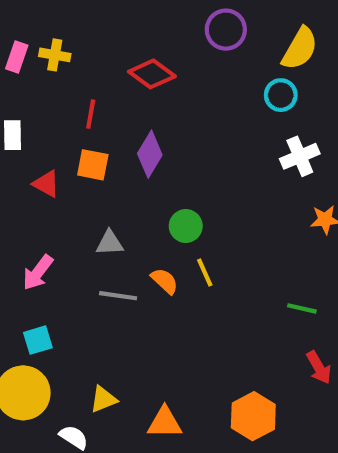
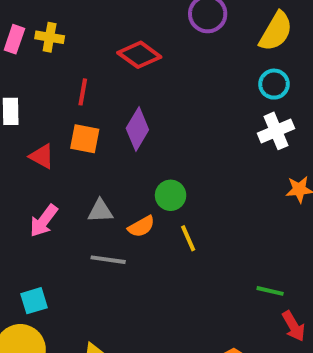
cyan circle: (281, 95) -> (274, 84), moved
pink arrow: (38, 272) -> (44, 221), moved
orange semicircle: (165, 281) -> (141, 227), moved, turned 108
green line: (302, 308) -> (270, 291), moved

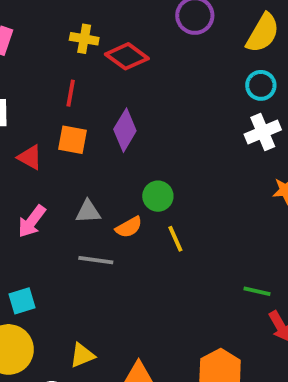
yellow cross: (50, 37) -> (84, 39), moved

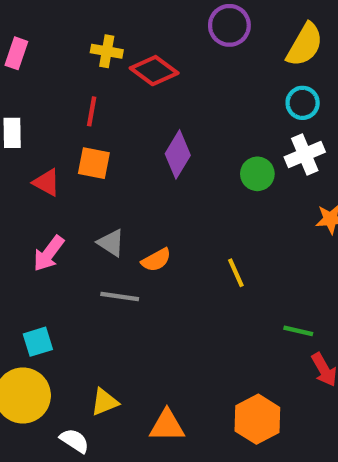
purple diamond: (125, 130) -> (178, 154), moved
green circle: (158, 196) -> (257, 174), moved
gray triangle: (88, 212) -> (111, 243), turned 36
yellow line: (175, 239) -> (236, 273), moved

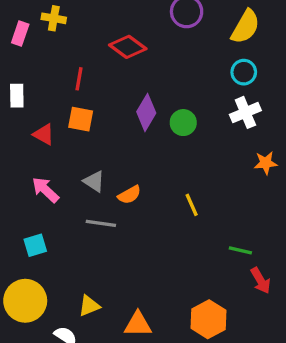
yellow cross: (107, 51) -> (54, 18), moved
green circle: (257, 174) -> (183, 123), moved
pink arrow: (49, 253) -> (45, 190), turned 96
cyan square: (38, 342) -> (35, 245), moved

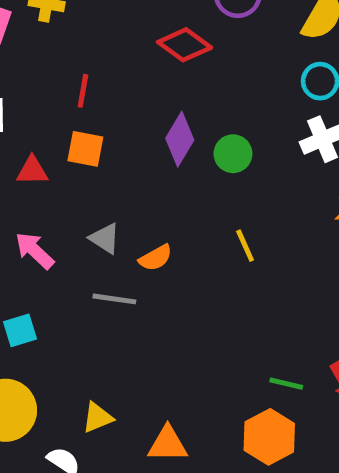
red diamond: (128, 47) -> (185, 45), moved
red triangle: (44, 134) -> (32, 171), turned -30
yellow line: (192, 205) -> (245, 246), moved
green line: (240, 250) -> (286, 384), moved

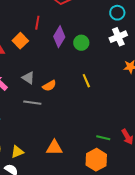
red line: (83, 91) -> (37, 23), moved
orange square: (85, 149) -> (20, 41), turned 35
yellow triangle: (97, 418) -> (17, 152), moved
orange triangle: (168, 444) -> (54, 148), moved

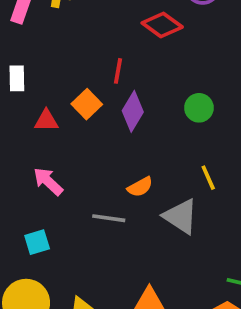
purple diamond: (59, 37) -> (133, 111), moved
gray triangle: (28, 78) -> (181, 216), moved, size x1.5

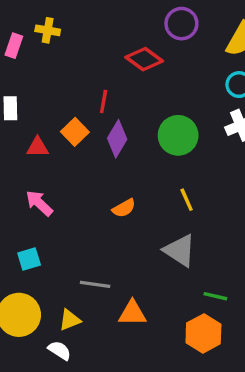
green circle: (199, 108) -> (178, 135), size x1.5
gray triangle: (181, 216) -> (180, 251), moved
gray line: (109, 218) -> (95, 284), moved

